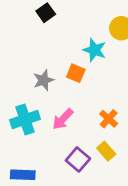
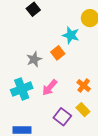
orange square: (76, 73) -> (58, 53), turned 32

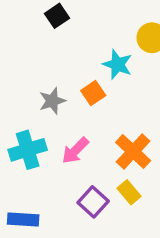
orange cross: (84, 86) -> (133, 151), size x1.5

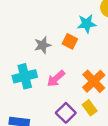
cyan star: (117, 64) -> (87, 24), turned -30
orange square: (93, 93) -> (70, 41), turned -32

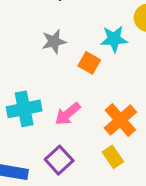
gray star: (43, 45) -> (54, 42), moved
purple square: (66, 113) -> (59, 160), moved

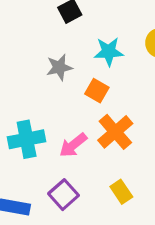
cyan star: (114, 39) -> (109, 52), moved
orange cross: (120, 120) -> (115, 132), moved

